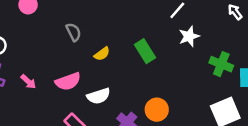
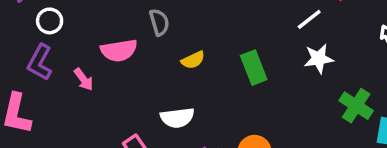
pink semicircle: (68, 81) -> (119, 50), moved

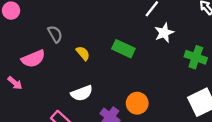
yellow semicircle: (193, 60) -> (83, 53), turned -91
green rectangle: (254, 68) -> (123, 49), turned -30

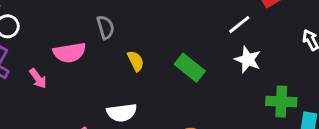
white star: (164, 33) -> (248, 60), turned 30
green cross: (196, 57) -> (281, 101), turned -30

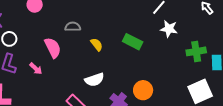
gray semicircle: (105, 27) -> (73, 27), turned -63
pink semicircle: (69, 53) -> (53, 48), turned -95

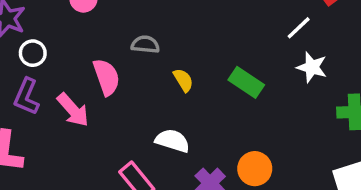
pink arrow: (36, 69) -> (73, 110), size x1.5
white semicircle: (94, 80) -> (172, 141), turned -150

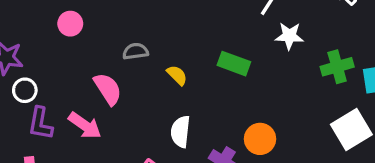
white circle: (33, 53) -> (25, 90), moved
white semicircle: (172, 141) -> (180, 132), turned -88

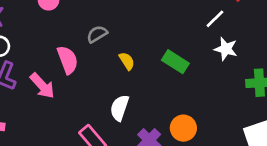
gray semicircle: (135, 51) -> (97, 34), turned -35

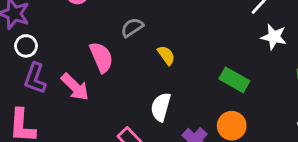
green rectangle: (175, 62) -> (234, 80), moved

